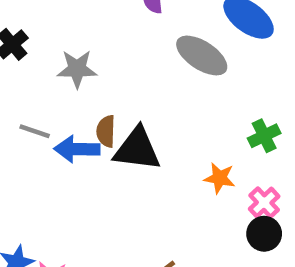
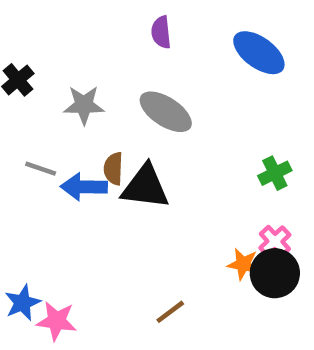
gray ellipse: (202, 55) -> (166, 112), moved
orange star: (220, 178) -> (243, 264), moved
black circle: (264, 234) -> (275, 273), size x1.4

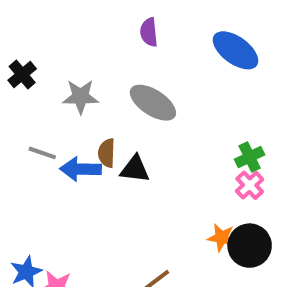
black triangle: (145, 187) -> (135, 169), size x0.7
pink cross: (275, 241) -> (250, 185), moved

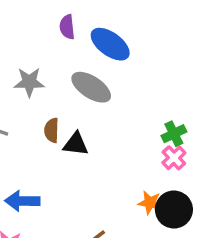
purple semicircle: (149, 32) -> (67, 27), moved
blue ellipse: (235, 50) -> (110, 44), moved
blue arrow: (81, 169) -> (22, 201), moved

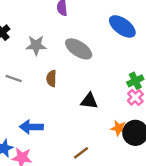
blue ellipse: (110, 44) -> (122, 26), moved
black triangle: (76, 144) -> (89, 101), moved

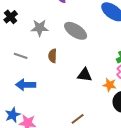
blue arrow: (31, 127) -> (26, 85), moved
orange star: (119, 128) -> (110, 85), moved

